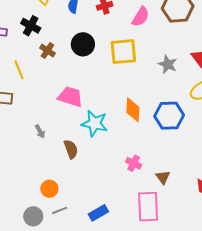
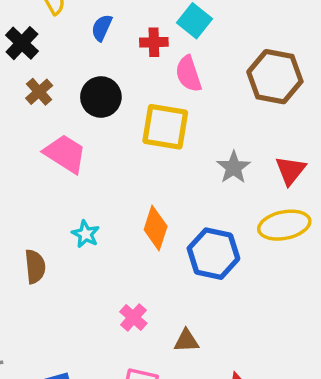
pink semicircle: (141, 17) -> (189, 74), moved, turned 115
pink trapezoid: (70, 97) -> (65, 154), moved
cyan star: (94, 124) -> (86, 234), size x0.6
brown triangle: (163, 177) -> (186, 341), moved, turned 49

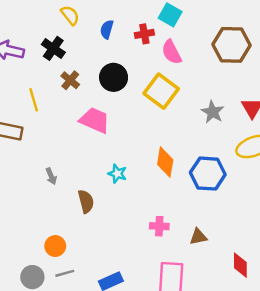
yellow square: (165, 127) -> (161, 91), turned 36
pink cross: (133, 317) -> (159, 226), turned -30

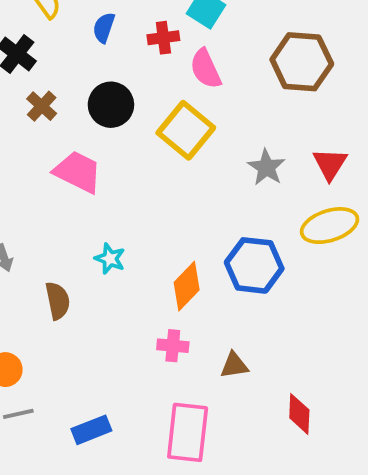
orange diamond: (165, 162) -> (187, 286), moved, turned 32

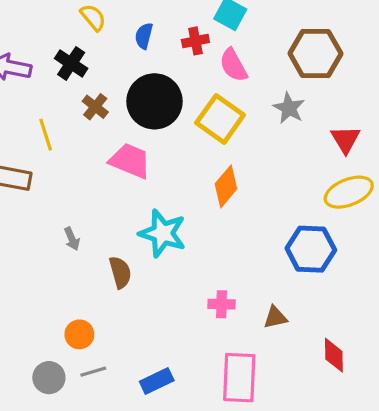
black circle: (111, 105) -> (154, 101), size x1.4
gray star: (266, 167) -> (289, 108), moved
cyan star: (110, 259) -> (163, 233), size x1.8
blue hexagon: (254, 265) -> (311, 249), moved
orange diamond: (187, 286) -> (226, 186), moved

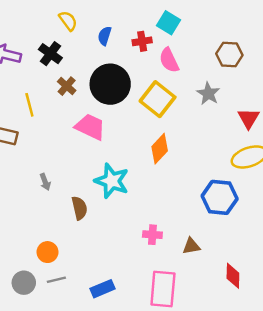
brown hexagon: (315, 53) -> (229, 54), size x0.7

